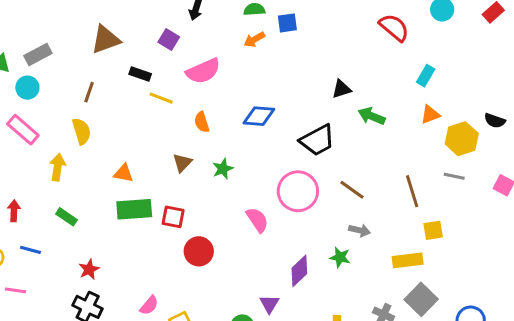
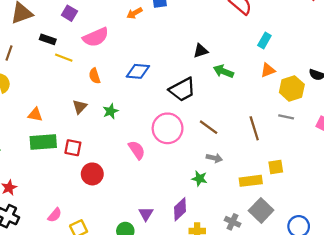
yellow square: (433, 230) -> (276, 167), moved
purple diamond: (299, 271) -> (180, 209), moved

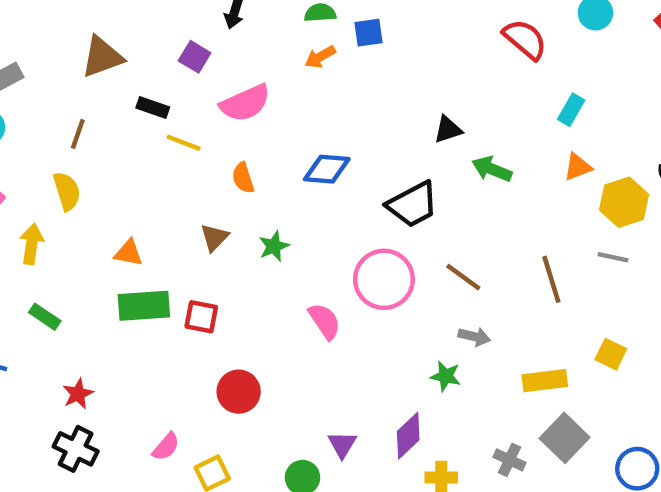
yellow square: (276, 167) -> (611, 354), moved, turned 35
red circle: (92, 174) -> (239, 392), moved

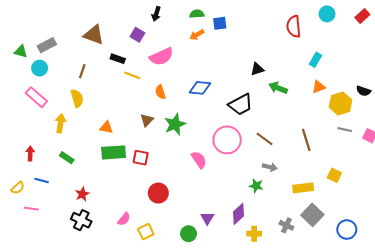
red semicircle: (525, 39) -> (294, 26), turned -135
brown triangle: (102, 57) -> (94, 35), turned 40
green star: (274, 246) -> (175, 124), size x1.5
gray line: (613, 257) -> (345, 130), moved

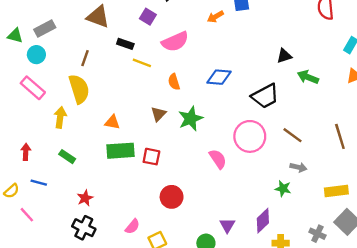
yellow semicircle: (77, 98) -> (79, 89), size x1.4
pink line: (31, 209) -> (27, 215), turned 40

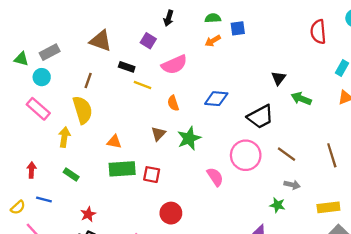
black triangle: (284, 56) -> (279, 78), turned -35

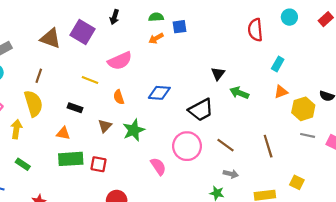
purple square: (148, 41) -> (82, 32), moved, size x1.6
black rectangle: (127, 67) -> (75, 108), moved

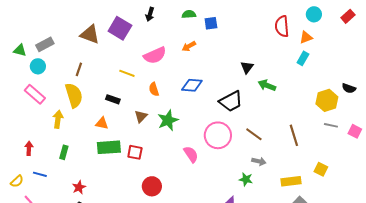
orange arrow: (156, 38) -> (189, 46), moved
orange triangle: (281, 92) -> (306, 37), moved
green rectangle: (23, 164) -> (64, 152), turned 72

